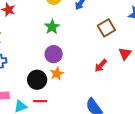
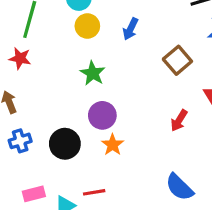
black circle: (37, 80) -> (65, 144), moved

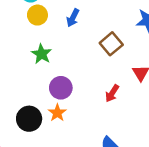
purple circle: (102, 115) -> (61, 88), moved
black circle: (65, 144) -> (29, 119), moved

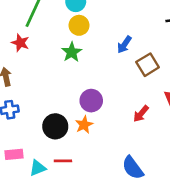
blue arrow: (73, 18) -> (124, 45), moved
green star: (41, 54) -> (72, 52), moved

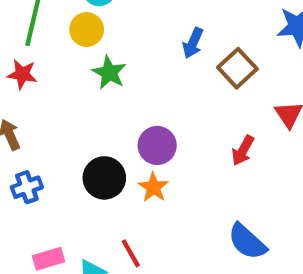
yellow circle: (79, 25) -> (87, 30), moved
black circle: (55, 126) -> (104, 178), moved
red line: (63, 161) -> (131, 253), turned 72

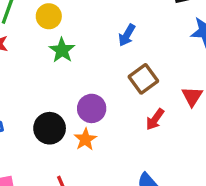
brown square: (237, 68) -> (143, 79), moved

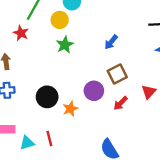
purple circle: (92, 108) -> (94, 91), moved

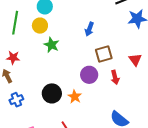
red star: (21, 33) -> (13, 58), moved
brown square: (117, 74) -> (104, 54), turned 30
red arrow: (120, 103) -> (115, 77), turned -40

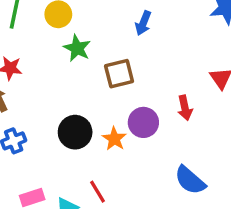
brown square: (104, 54) -> (119, 74), moved
purple circle: (89, 75) -> (143, 122), moved

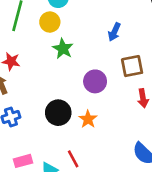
brown square: (119, 74) -> (132, 66), moved
purple circle: (143, 122) -> (95, 81), moved

